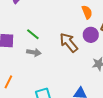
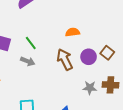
orange semicircle: (87, 12) -> (73, 32), moved, turned -88

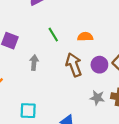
green line: (31, 43) -> (53, 35), moved
gray arrow: (28, 61) -> (34, 63), turned -112

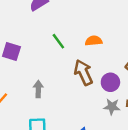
gray arrow: (34, 63) -> (38, 89), moved
purple circle: (99, 65) -> (110, 82), moved

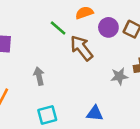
green line: (58, 41) -> (58, 28), moved
purple circle: (110, 82) -> (108, 27), moved

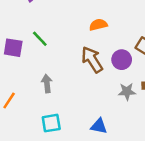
purple circle: (108, 27) -> (122, 60), moved
green line: (58, 28) -> (40, 39), moved

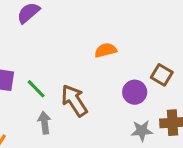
green line: (40, 39) -> (36, 89), moved
brown arrow: (92, 60) -> (74, 101), moved

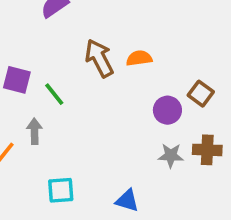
brown arrow: (74, 101) -> (99, 58), moved
gray arrow: (44, 123) -> (34, 131), moved

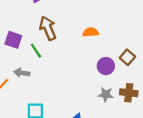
brown arrow: (99, 58) -> (48, 28), moved
gray arrow: (34, 131) -> (22, 73), turned -84

